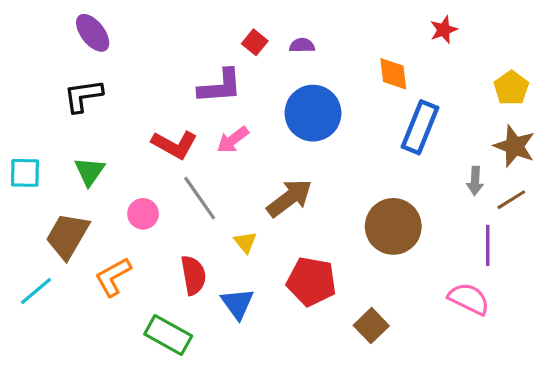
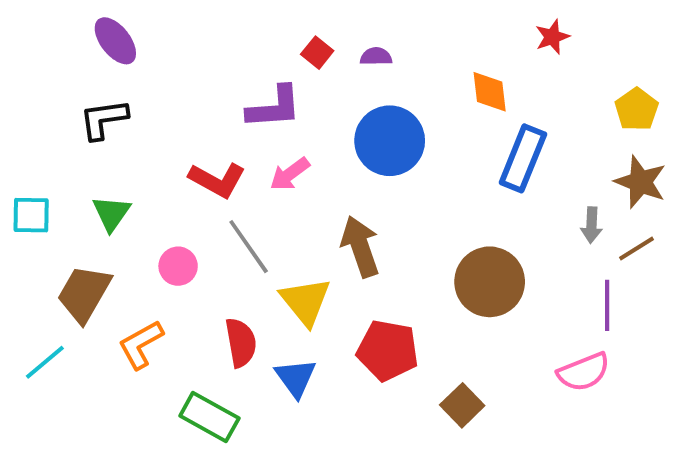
brown arrow: (289, 198) -> (360, 247), turned -72
yellow triangle: (245, 242) -> (305, 301), size x1.8
pink semicircle: (469, 299) -> (584, 372), turned 132

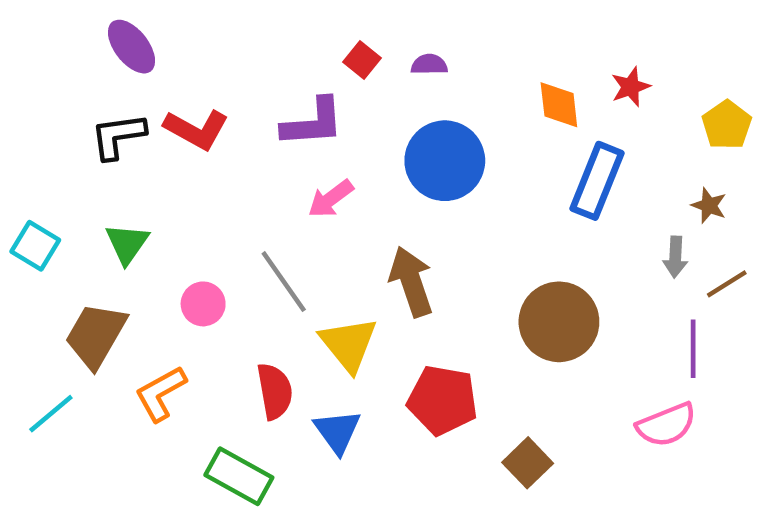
red star: (552, 37) -> (631, 87), moved
red L-shape: (217, 180) -> (196, 129), moved
brown star: (640, 182) -> (709, 205), moved, size x0.6
cyan square: (31, 215) -> (35, 246), turned 30

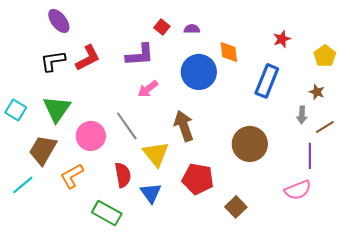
orange diamond: (559, 105) -> (229, 52), moved
red L-shape: (196, 129) -> (88, 58), turned -56
green triangle: (127, 244) -> (57, 109), size x1.4
pink circle: (203, 304) -> (91, 136), size x1.5

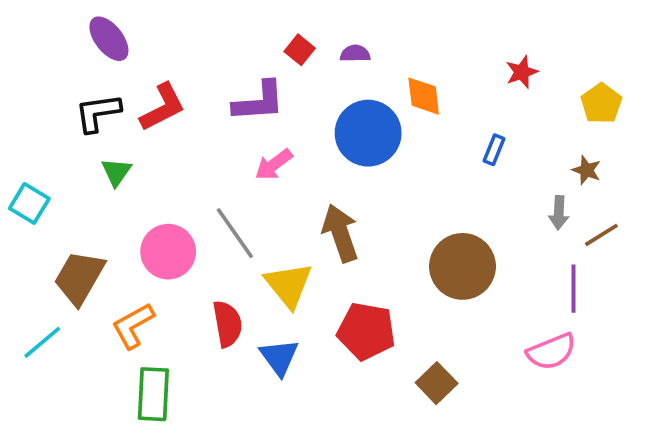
blue rectangle: (267, 81) -> (494, 150), size x0.5
green triangle: (57, 109) -> (116, 172), moved, size x0.6
green rectangle: (107, 213) -> (153, 394), moved, turned 64

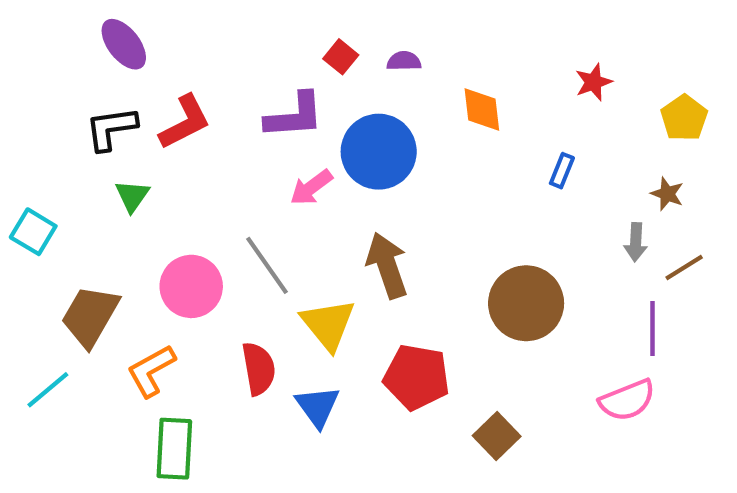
blue circle: (368, 133) -> (379, 152), moved

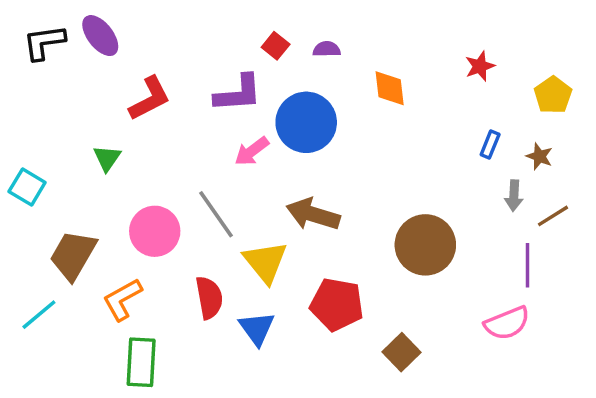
black L-shape: (111, 128) -> (44, 42), moved
blue rectangle: (562, 171) -> (490, 144), moved
brown arrow: (387, 265) -> (313, 214), turned -54

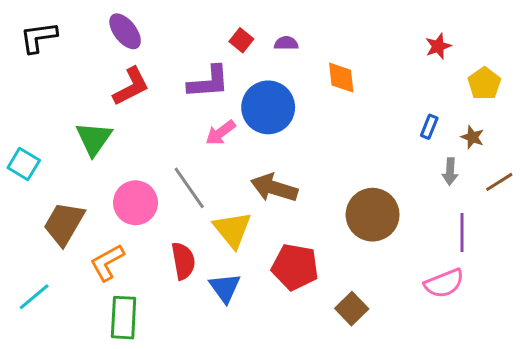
purple ellipse: (100, 36) -> (125, 31), moved
red star: (480, 66) -> (438, 46), moved
green triangle: (107, 158) -> (94, 139), size x1.5
brown line: (553, 216) -> (499, 182), moved
cyan line: (39, 315) -> (34, 297), moved

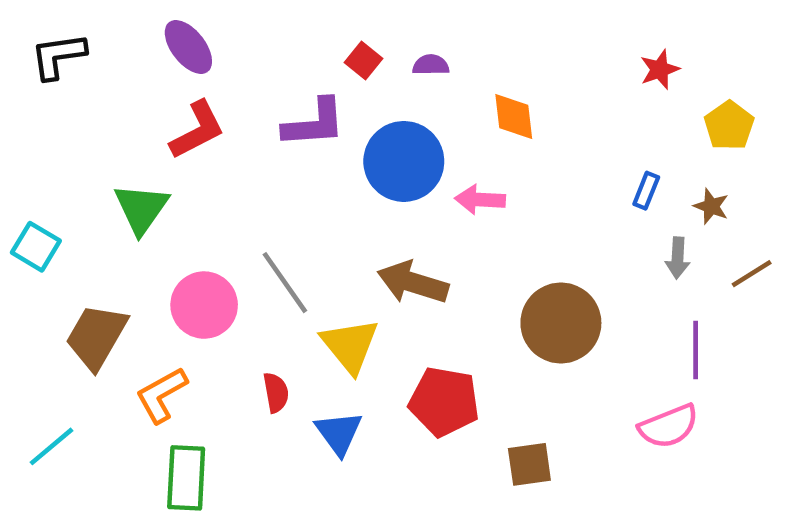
pink arrow: (220, 133) -> (480, 200), moved, turned 40
red semicircle: (183, 261) -> (276, 393), size x0.7
brown square: (352, 309) -> (529, 464), turned 36

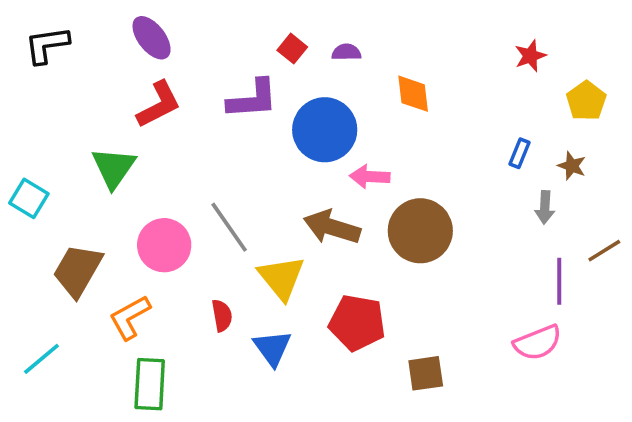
pink arrow: (480, 200) -> (370, 177), moved
brown line: (752, 274) -> (604, 251), moved
brown circle: (561, 323) -> (420, 231), moved

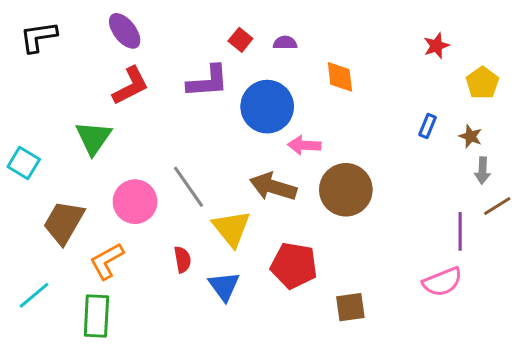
gray arrow: (545, 207) -> (482, 170), moved
green rectangle: (150, 384) -> (96, 316), moved

